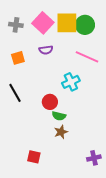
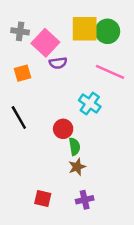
pink square: (43, 23) -> (45, 43), moved
cyan cross: (71, 82) -> (90, 104), turned -30
green semicircle: (59, 116) -> (74, 147), turned -112
purple cross: (94, 158) -> (85, 200), moved

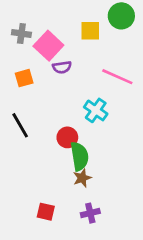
yellow square: (85, 29) -> (90, 31), size x0.7
green circle: (107, 31) -> (121, 16), moved
green semicircle: (74, 147) -> (79, 156), size x1.5

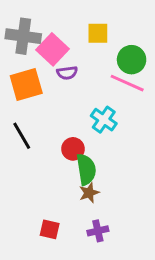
green circle: (121, 16) -> (132, 60), moved
gray cross: (21, 33) -> (23, 36), size x1.6
orange square: (24, 78) -> (26, 85), size x1.6

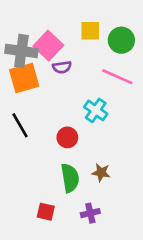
gray cross: (23, 36) -> (21, 51), moved
green circle: (132, 60) -> (121, 40), moved
green semicircle: (86, 169) -> (70, 178), moved
brown star: (89, 193) -> (101, 173), moved, turned 30

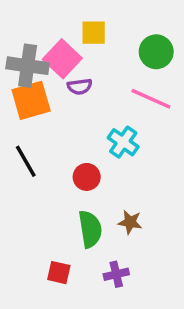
yellow square: (90, 31) -> (94, 33), moved

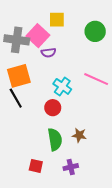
pink line: (151, 99) -> (96, 79), moved
orange square: (31, 100) -> (19, 76), moved
cyan cross: (123, 142) -> (62, 86), moved

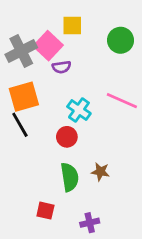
gray cross: (17, 40) -> (21, 51), turned -35
purple cross: (71, 167) -> (90, 223), moved

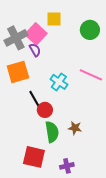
purple semicircle: (62, 67) -> (35, 50), moved, turned -112
black line: (20, 125) -> (35, 100), moved
red circle: (67, 137) -> (45, 110), moved
red square: (45, 211) -> (34, 157), size x1.6

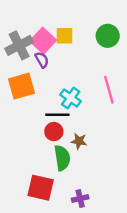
yellow square: (54, 19) -> (65, 36), moved
pink line: (91, 75) -> (109, 90), turned 50
black line: (35, 100) -> (57, 115), moved, turned -60
brown star: (75, 128) -> (79, 141), moved

